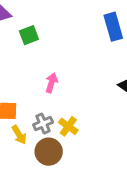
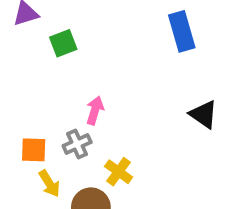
gray cross: (43, 124) -> (77, 144), moved

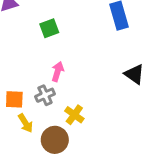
green square: (63, 43) -> (49, 28), moved

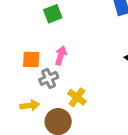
orange square: (14, 99) -> (31, 60), moved
yellow arrow: (26, 123) -> (30, 105), turned -66

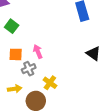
green square: (53, 14) -> (12, 26), moved, turned -32
pink arrow: (61, 56) -> (38, 51), turned -40

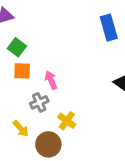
orange square: (16, 54) -> (22, 71), moved
yellow arrow: (15, 89) -> (21, 129), turned 56

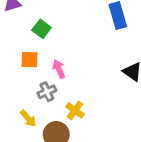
green square: (17, 47) -> (42, 29), moved

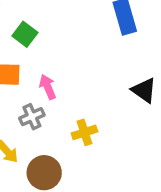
yellow cross: (75, 110) -> (84, 132), moved, turned 36

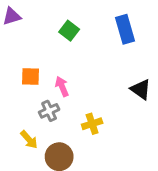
green square: (25, 34) -> (69, 31), moved

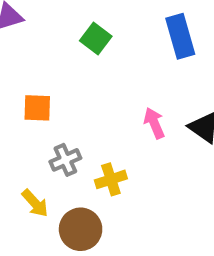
pink arrow: (62, 87) -> (154, 123), moved
yellow cross: (92, 124) -> (111, 179), moved

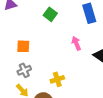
pink arrow: (154, 123) -> (76, 43), moved
gray cross: (65, 160) -> (24, 70), moved

